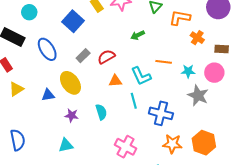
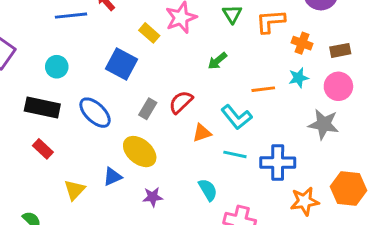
cyan star: (188, 71) -> (299, 78), moved
yellow triangle: (16, 89) -> (75, 190), moved
cyan line: (134, 101) -> (235, 154), turned -49
cyan semicircle: (101, 112) -> (208, 190), moved

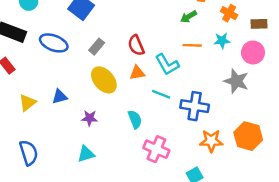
green arrow: (217, 61) -> (189, 17), moved
red semicircle: (181, 102) -> (136, 45), moved, turned -78
blue ellipse: (95, 113) -> (54, 43), turned -32
yellow ellipse: (140, 152) -> (104, 80), moved

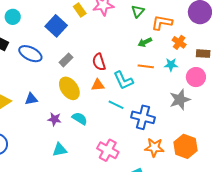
gray star: (236, 81) -> (180, 100), turned 30
cyan semicircle: (135, 119) -> (80, 118), moved, turned -42
cyan triangle: (86, 154) -> (60, 150), moved

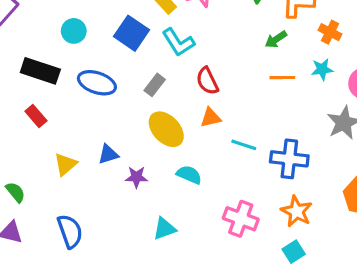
cyan circle: (13, 17) -> (74, 31), moved
cyan L-shape: (123, 80) -> (178, 42), moved
purple star: (54, 119) -> (136, 177), moved
orange star: (154, 147) -> (296, 211), moved, turned 30

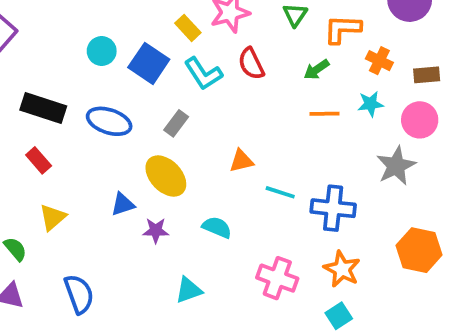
cyan circle: (74, 31) -> (102, 51), moved
red semicircle: (207, 81) -> (251, 64), moved
yellow ellipse: (166, 129) -> (166, 176), moved
yellow triangle: (65, 164) -> (53, 217), moved

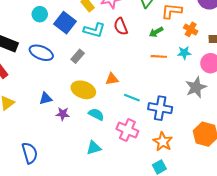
cyan L-shape: (203, 74) -> (94, 30), turned -45
yellow ellipse: (166, 176) -> (83, 90), moved, turned -30
pink cross: (277, 278) -> (127, 130), moved
cyan triangle: (189, 290) -> (94, 148), moved
blue semicircle: (79, 294) -> (30, 153), moved

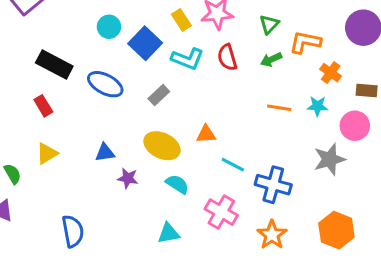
green arrow: (156, 32) -> (271, 60), moved

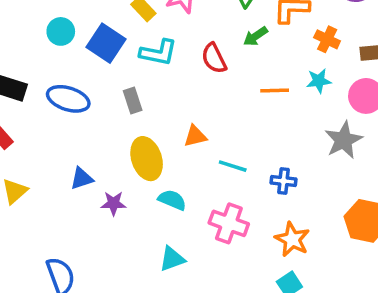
red semicircle: (227, 57) -> (214, 58), moved
gray rectangle: (159, 95) -> (133, 100), turned -55
yellow ellipse: (162, 146) -> (147, 159), turned 56
blue cross: (273, 185) -> (283, 181), size x0.6

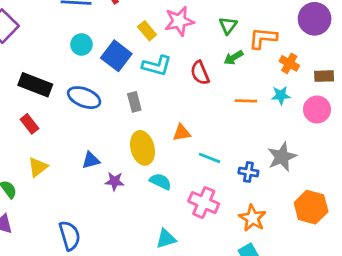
gray star: (344, 140) -> (282, 157), moved
cyan triangle: (172, 259) -> (166, 239), moved

